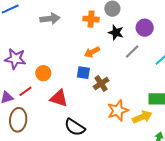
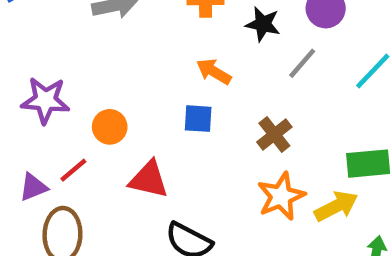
orange arrow: (92, 52) -> (214, 72), turned 63
brown cross: (101, 84) -> (274, 134), moved

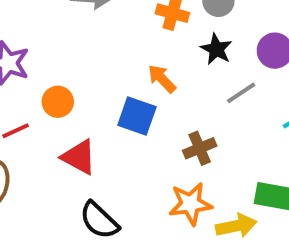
blue square: (198, 119) -> (137, 116), size x1.4

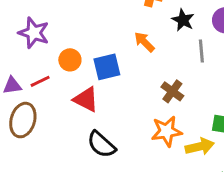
gray line: (241, 93) -> (201, 51), turned -60
blue square: (137, 116) -> (107, 67), moved, turned -32
brown cross: (200, 148) -> (172, 91), turned -30

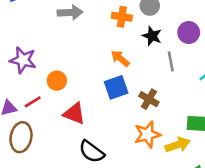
blue square: (107, 67) -> (116, 87), moved

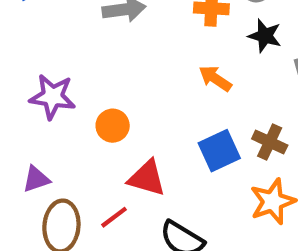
blue square: (116, 87) -> (219, 151), moved
red line: (33, 102) -> (114, 217), moved

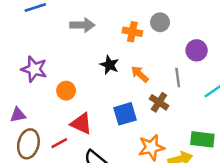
black star: (265, 36) -> (109, 65), moved
orange arrow: (215, 78) -> (140, 74), moved
brown cross: (270, 142) -> (159, 102), moved

